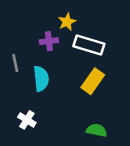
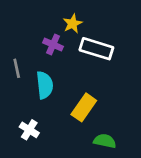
purple cross: (49, 41) -> (53, 45), turned 30
yellow rectangle: (93, 81) -> (84, 107), moved

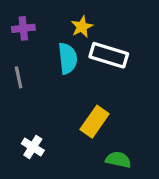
purple cross: (53, 45) -> (23, 28), moved, turned -30
cyan semicircle: (45, 85) -> (68, 58), moved

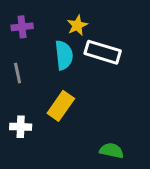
yellow rectangle: (95, 122) -> (61, 106), moved
white cross: (33, 147) -> (21, 127), moved, turned -30

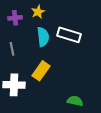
yellow star: (77, 25) -> (38, 12), moved
white cross: (21, 127) -> (14, 85), size x1.5

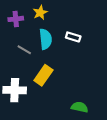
white rectangle: (69, 35) -> (73, 37), size x0.6
gray line: (12, 49) -> (24, 50), moved, turned -48

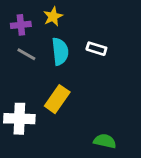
gray line: (24, 50) -> (26, 54), moved

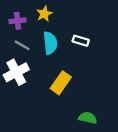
yellow rectangle: (57, 99) -> (61, 83), moved
white cross: (19, 119) -> (16, 72), moved, turned -30

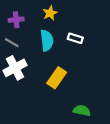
yellow star: (44, 14) -> (50, 13), moved
gray line: (22, 45) -> (12, 43), moved

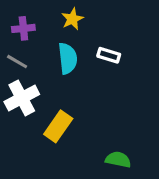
yellow rectangle: (57, 78) -> (58, 126), moved

